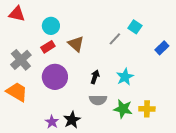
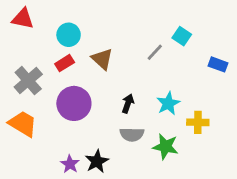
blue rectangle: (162, 48) -> (218, 64), turned 64
yellow cross: (147, 109) -> (198, 122), moved

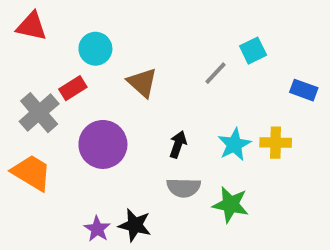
cyan square: (182, 36) -> (253, 51), turned 30
red rectangle: (65, 63) -> (73, 88), moved
yellow cross: (198, 122) -> (276, 143), moved
black star: (97, 161) -> (135, 225), turned -30

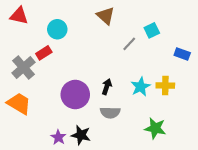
brown triangle: (142, 83) -> (106, 16), moved
purple circle: (103, 144) -> (75, 95), moved
green star: (231, 205) -> (155, 128), moved

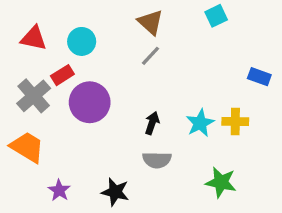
red triangle: (19, 16) -> (34, 38), moved
cyan square: (152, 30) -> (216, 16), moved
gray line: (129, 44) -> (150, 56), moved
purple circle: (75, 95) -> (90, 102), moved
purple star: (58, 137) -> (59, 190), moved

